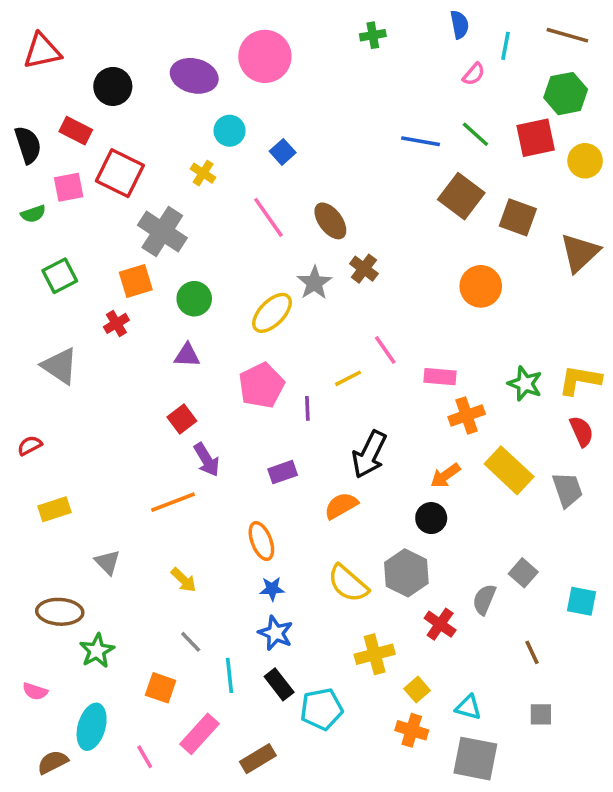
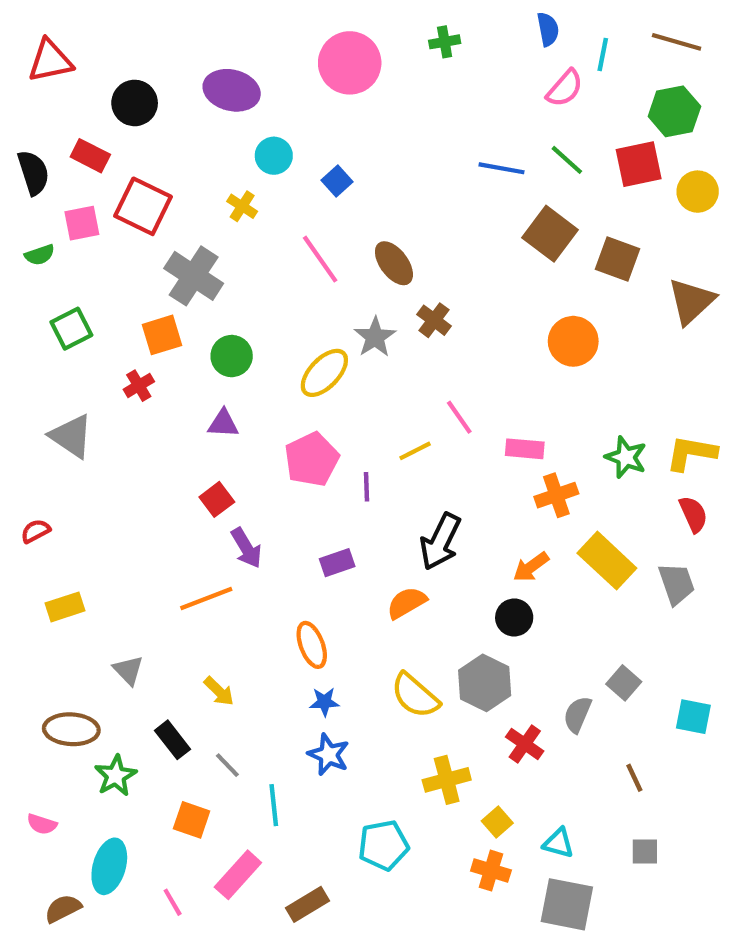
pink circle: (265, 56) -> (350, 63), moved
pink semicircle: (474, 74) -> (565, 88), size x1.4
black rectangle: (279, 684) -> (173, 740), moved

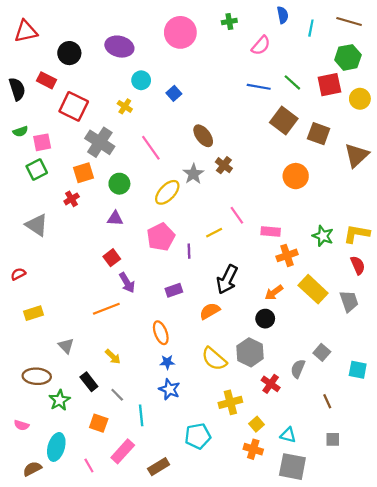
pink semicircle: (565, 88) -> (261, 45), moved
pink square: (82, 223) -> (42, 142), moved
pink line: (320, 259) -> (151, 148), moved

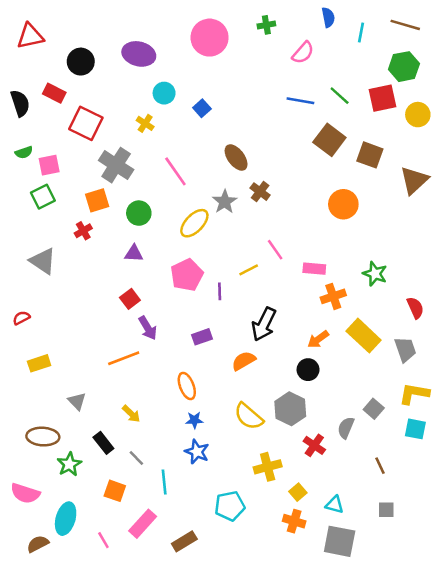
yellow L-shape: (357, 234) -> (414, 394), moved
pink semicircle: (21, 425) -> (25, 493), size x1.6

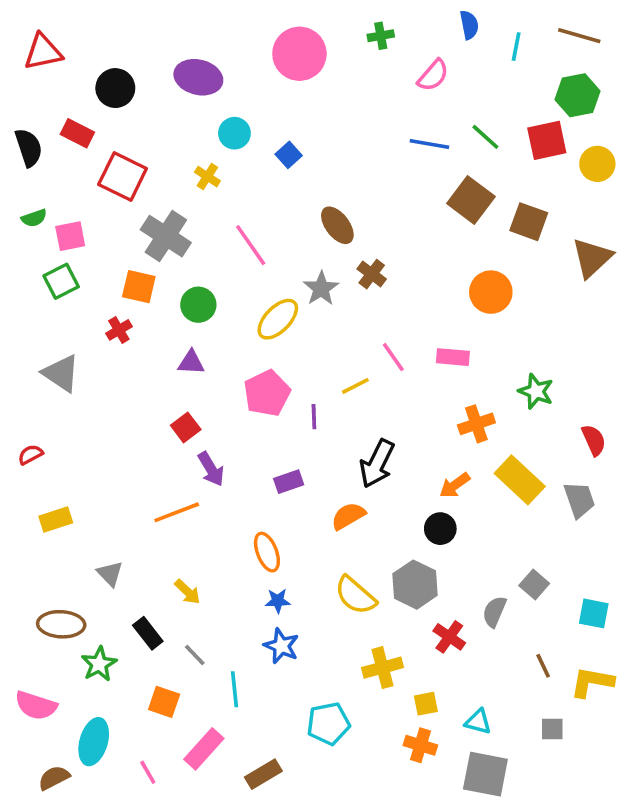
orange square: (97, 200) -> (139, 287), turned 30
pink rectangle: (314, 269) -> (453, 357), moved
yellow L-shape: (414, 394) -> (592, 682), moved
yellow square: (298, 492) -> (426, 704), turned 30

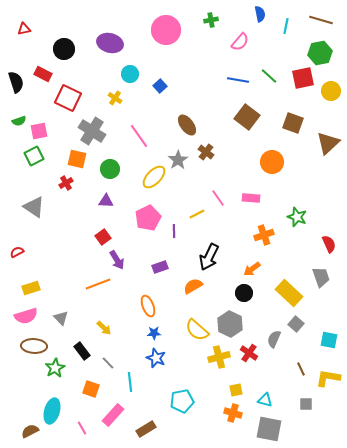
red triangle: (43, 52) -> (24, 29), size x0.6
brown square: (471, 200) -> (247, 117), moved
yellow rectangle: (520, 480) -> (289, 293), moved
yellow cross: (383, 668) -> (219, 357), moved
pink semicircle: (36, 706) -> (26, 316), moved, turned -35

